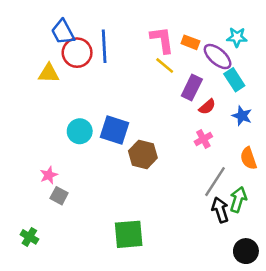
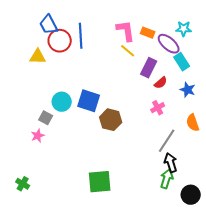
gray square: (59, 196) -> (46, 118), moved
green arrow: (238, 200) -> (167, 179), moved

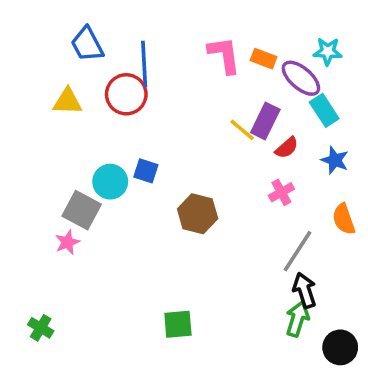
red circle: (60, 41) -> (126, 94), moved
yellow line: (128, 51) -> (242, 130), moved
blue square: (89, 101) -> (146, 171), moved, size x0.6
gray square: (46, 118) -> (82, 210), size x1.5
green square: (100, 182) -> (178, 324), size x0.7

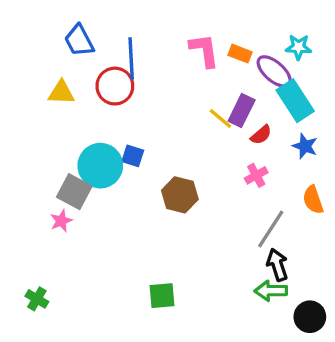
cyan rectangle: (324, 110) -> (295, 101), size x1.4
cyan circle: (110, 182) -> (100, 166), size x1.4
green arrow: (297, 319) -> (271, 291), turned -108

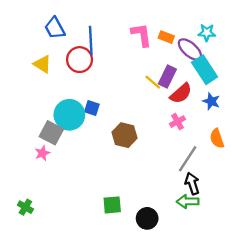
yellow triangle: (61, 93) -> (42, 64), turned 30
red semicircle: (261, 135) -> (181, 93), size x1.5
black circle: (310, 317) -> (147, 218), moved

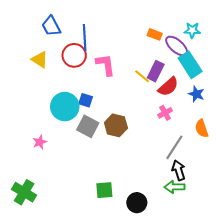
pink L-shape: (141, 35) -> (106, 65), moved
gray square: (51, 133) -> (88, 126), moved
green cross: (25, 207) -> (24, 192), size x1.6

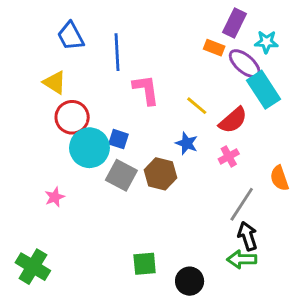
red circle: (74, 55) -> (72, 117), moved
purple rectangle: (156, 71) -> (234, 23), moved
blue star: (196, 94) -> (187, 143), moved

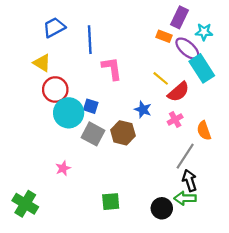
blue trapezoid: (71, 36) -> (54, 27), turned 90
yellow line: (197, 106) -> (161, 78), moved
orange semicircle: (279, 178) -> (204, 131), moved
pink star: (55, 197) -> (63, 168), moved
black circle: (190, 281) -> (162, 208), moved

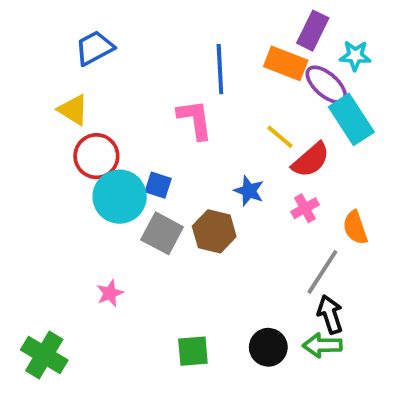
orange rectangle: (164, 36) -> (286, 63), size x1.5
blue line: (90, 40) -> (220, 69), moved
black circle: (162, 208) -> (268, 347), moved

